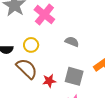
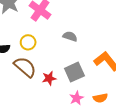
gray square: (74, 76) -> (74, 72), turned -36

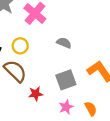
red star: (49, 78) -> (36, 94), moved
orange semicircle: (100, 98) -> (91, 109), turned -112

